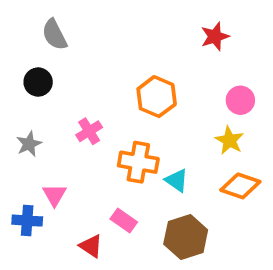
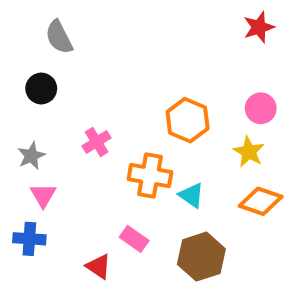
red star: (215, 36) -> (259, 27), moved
orange hexagon: (157, 97) -> (188, 120), moved
pink triangle: (54, 195) -> (43, 195), moved

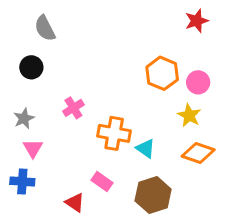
orange hexagon: (188, 120) -> (162, 73), moved

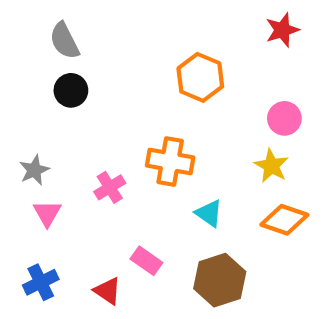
black circle: (31, 67) -> (71, 90), moved
orange hexagon: (162, 73) -> (200, 77), moved
pink cross: (73, 108) -> (110, 187), moved
orange cross: (114, 133) -> (170, 162), moved
blue cross: (22, 182) -> (41, 282), moved, turned -30

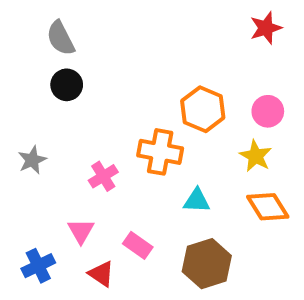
orange hexagon: (200, 77) -> (203, 109), moved
pink triangle: (47, 213) -> (81, 231), moved
cyan triangle: (209, 213) -> (197, 201), turned -32
orange diamond: (284, 220) -> (268, 207), turned 39

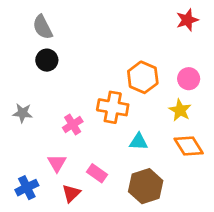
gray star: (32, 160) -> (23, 113), turned 30
red triangle: (101, 274) -> (71, 193), turned 42

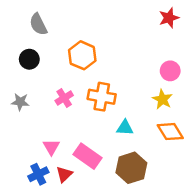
black circle: (47, 60) -> (29, 59), moved
orange hexagon: (143, 77) -> (82, 55), moved
pink cross: (73, 125) -> (64, 98), moved
pink rectangle: (97, 173) -> (87, 156), size x1.5
blue cross: (27, 188) -> (38, 174), moved

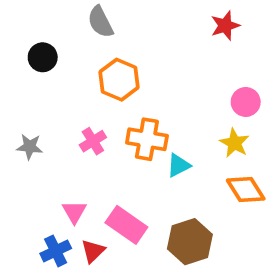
red star: (169, 18) -> (225, 26), moved
gray semicircle: (38, 24) -> (100, 22), moved
black circle: (29, 59) -> (43, 57), moved
cyan triangle: (125, 128) -> (179, 165), moved, turned -30

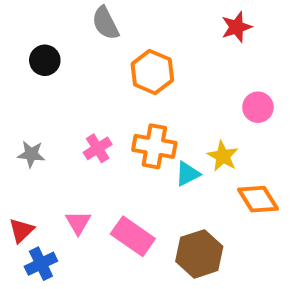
orange hexagon: (119, 80) -> (152, 72), moved
yellow star: (234, 143) -> (223, 156), moved
blue cross: (56, 251) -> (41, 264), moved
red triangle: (93, 251) -> (21, 230), moved

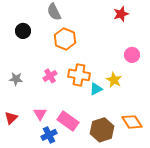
orange hexagon: (152, 72) -> (65, 39), moved
orange diamond: (258, 199) -> (132, 122), moved
blue cross: (41, 264) -> (49, 135), moved

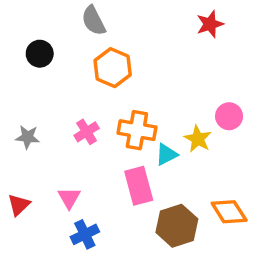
pink circle: (132, 55) -> (229, 116), moved
pink rectangle: (68, 121) -> (139, 186), moved, turned 40

